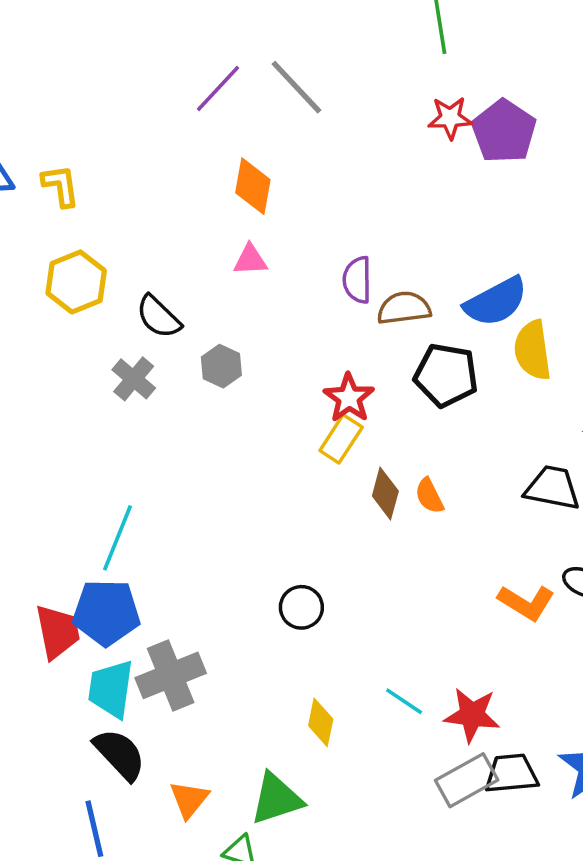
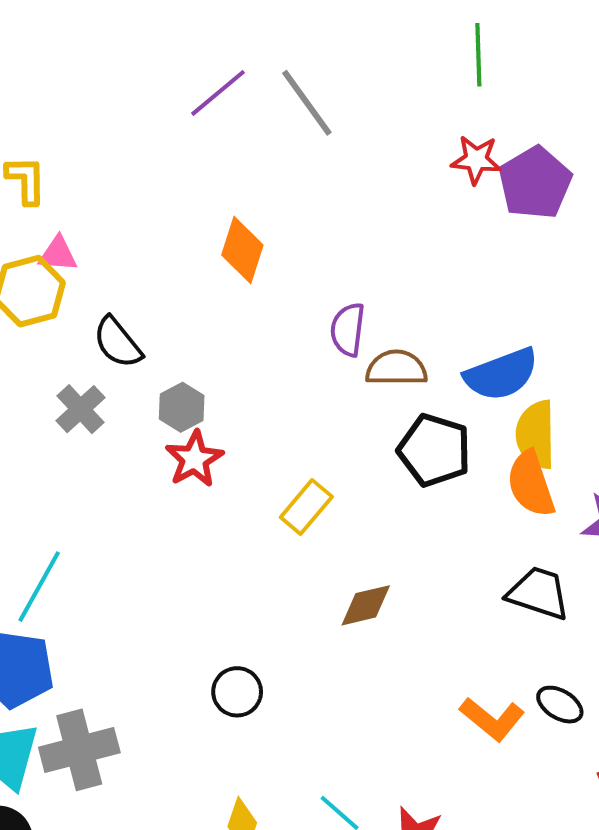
orange diamond: (253, 186) -> (242, 250), moved
pink triangle: (250, 260) -> (58, 254), moved
red star: (349, 398) -> (194, 459), moved
brown diamond: (385, 494) -> (366, 605), moved, turned 54
orange semicircle: (429, 496) -> (531, 484), moved, size x1.6

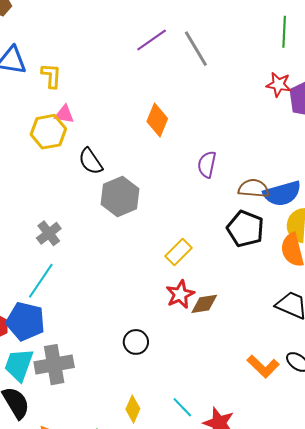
brown semicircle: (396, 368) -> (254, 188), moved
gray hexagon: (182, 407) -> (120, 197), size x1.6
gray cross: (81, 409) -> (49, 233), moved
red star: (194, 459) -> (180, 294), moved

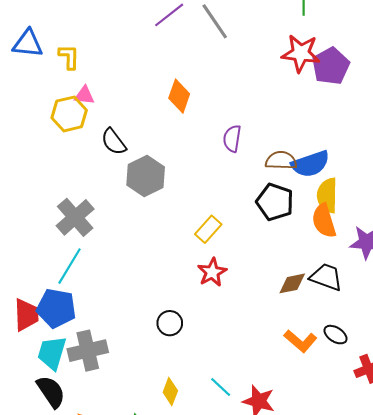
red star: (279, 84) -> (301, 53), size x1.5
gray cross: (49, 233) -> (75, 217), size x1.5
brown diamond: (204, 304) -> (292, 283), moved

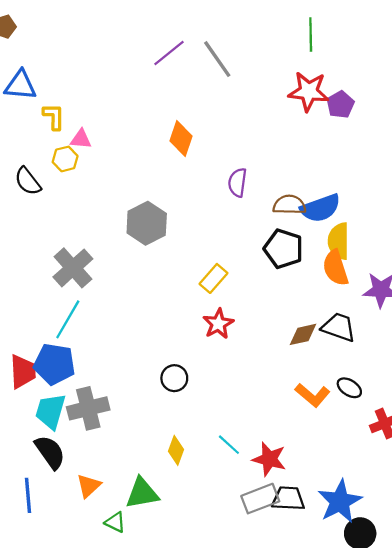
yellow L-shape: (69, 57) -> (54, 117), moved
purple pentagon: (331, 66) -> (340, 104), size x0.7
yellow hexagon: (69, 114) -> (65, 159), size x0.7
black semicircle: (114, 142) -> (28, 181), moved

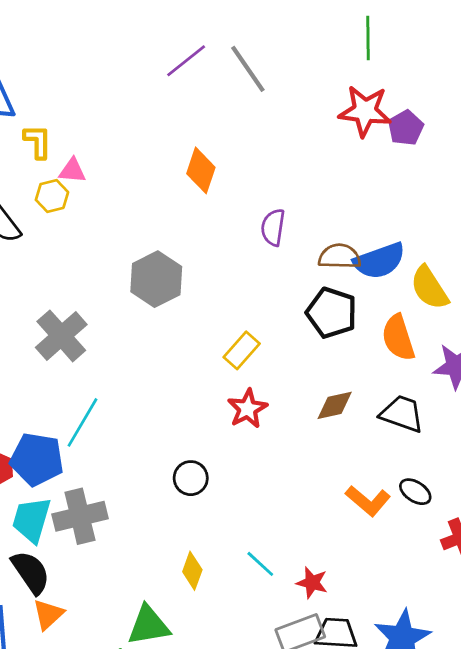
yellow semicircle: (339, 241) -> (429, 288), moved, turned -33
cyan line: (68, 319) -> (83, 422), moved
brown diamond: (303, 334) -> (335, 405), moved
red star: (269, 459) -> (312, 583), size x0.7
orange triangle: (89, 486) -> (48, 614), moved

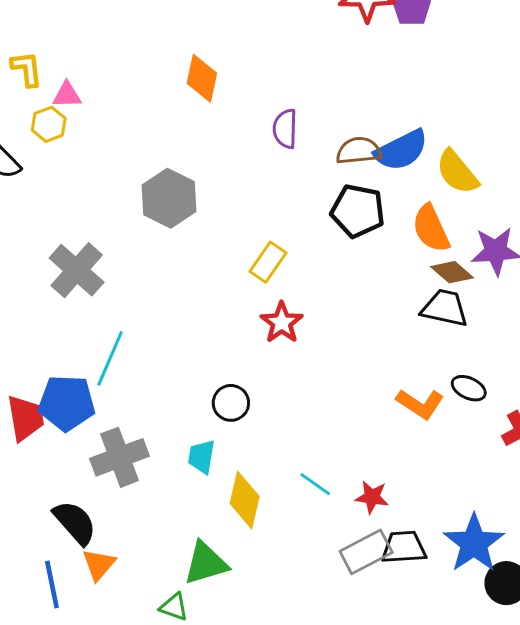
brown diamond: (335, 405) -> (452, 272), moved, turned 60
cyan trapezoid: (31, 520) -> (202, 457), moved, size x0.7
yellow diamond: (192, 571) -> (245, 500), size x1.4

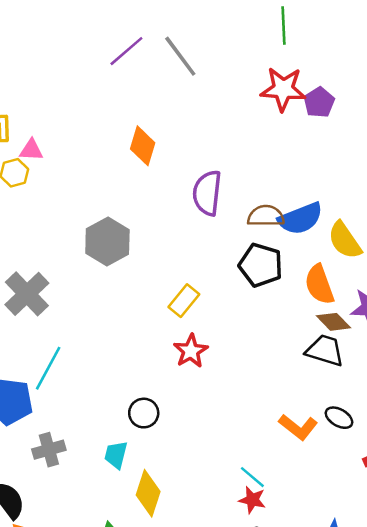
purple semicircle: (285, 129) -> (207, 193), size x1.4
gray cross: (119, 457) -> (49, 450), size x0.7
cyan line: (315, 484) -> (252, 477), moved

